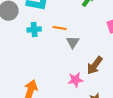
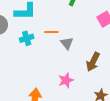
pink star: (75, 80) -> (66, 80), moved

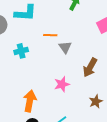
cyan cross: (27, 38) -> (21, 51), moved

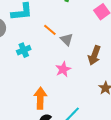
orange line: (50, 35) -> (50, 30), turned 48
pink star: (62, 84) -> (63, 69), moved

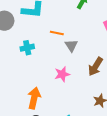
orange line: (50, 30) -> (57, 33), turned -40

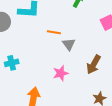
cyan cross: (27, 48) -> (12, 63), moved

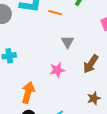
orange line: (54, 32) -> (55, 13), moved

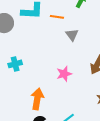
gray triangle: (68, 42) -> (72, 35), moved

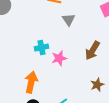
cyan cross: (15, 64) -> (42, 48), moved

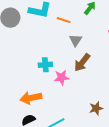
brown arrow: (92, 50) -> (82, 63), moved
orange arrow: (31, 82) -> (31, 98), turned -120

